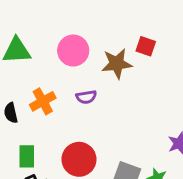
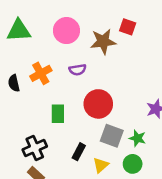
green rectangle: (27, 156) -> (58, 114), moved
red circle: (79, 159) -> (98, 104), moved

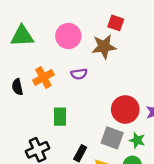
red square: (128, 27) -> (116, 23), moved
red circle: (98, 104) -> (125, 109), moved

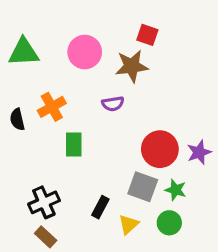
purple semicircle: (79, 74) -> (113, 104), moved
green rectangle: (60, 117) -> (74, 144), moved

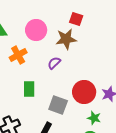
purple semicircle: (113, 104) -> (54, 63), turned 144
orange cross: (52, 107) -> (18, 55), moved
gray square: (143, 187) -> (58, 105), moved

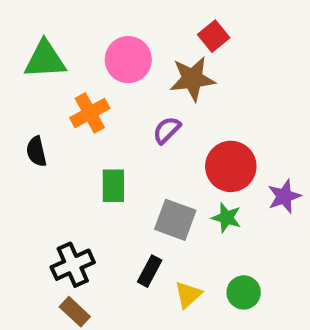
red square: (76, 19) -> (214, 36), turned 32
red circle: (84, 92) -> (231, 166), moved
green star: (94, 118) -> (227, 218), moved

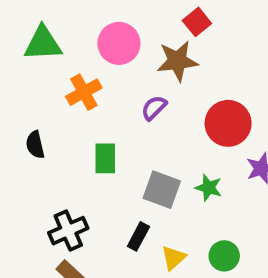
black semicircle: (36, 151) -> (35, 145), moved
red circle: (231, 166) -> (228, 123), moved

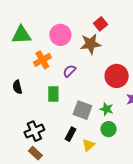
purple semicircle: (154, 108) -> (69, 71), moved
green circle: (224, 256) -> (109, 129), moved

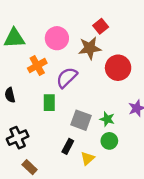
purple semicircle: (69, 71) -> (67, 78), size x1.5
red circle: (117, 76) -> (118, 68), moved
black cross: (34, 131) -> (18, 138), moved

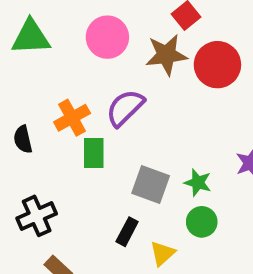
orange cross: (37, 66) -> (72, 118), moved
red circle: (118, 68) -> (217, 65), moved

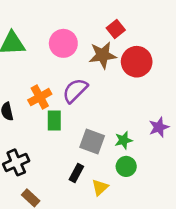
green star: (198, 183) -> (124, 140), turned -30

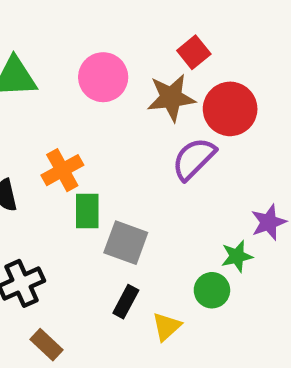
purple semicircle: (75, 90) -> (194, 159), moved
green star: (124, 140) -> (237, 256), moved
gray square: (92, 142) -> (126, 243), moved

